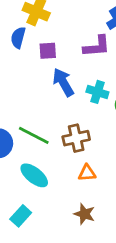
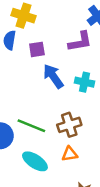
orange triangle: (87, 173) -> (70, 154), moved

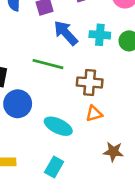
brown cross: (69, 125) -> (90, 82), turned 30
green line: (31, 126) -> (48, 64), moved

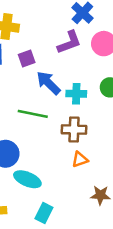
cyan cross: (100, 35) -> (76, 94), moved
cyan ellipse: (58, 126) -> (27, 179), moved

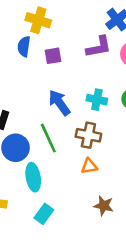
blue arrow: (48, 83) -> (59, 103), moved
green line: (33, 114) -> (48, 138), moved, turned 44
cyan ellipse: (27, 179) -> (33, 177), turned 48

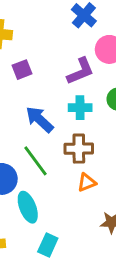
purple L-shape: (99, 47) -> (80, 71), moved

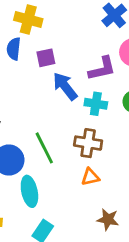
blue arrow: (40, 119) -> (65, 86), moved

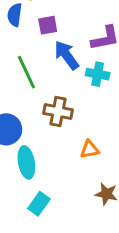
brown cross: (88, 143) -> (58, 112), moved
green line: (44, 148) -> (26, 72), moved

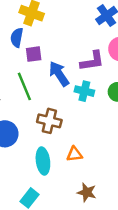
purple square: (48, 25) -> (34, 54), moved
cyan ellipse: (26, 162) -> (43, 161), moved

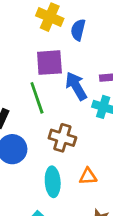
blue semicircle: (17, 38) -> (78, 30), moved
purple square: (34, 54) -> (49, 63), size x1.5

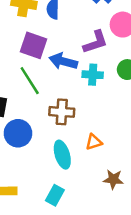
purple square: (49, 63) -> (34, 45), turned 36
blue arrow: (76, 86) -> (63, 61), turned -32

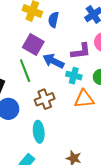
brown cross: (62, 112) -> (45, 99), turned -36
orange triangle: (94, 142) -> (84, 99), moved, size x1.5

